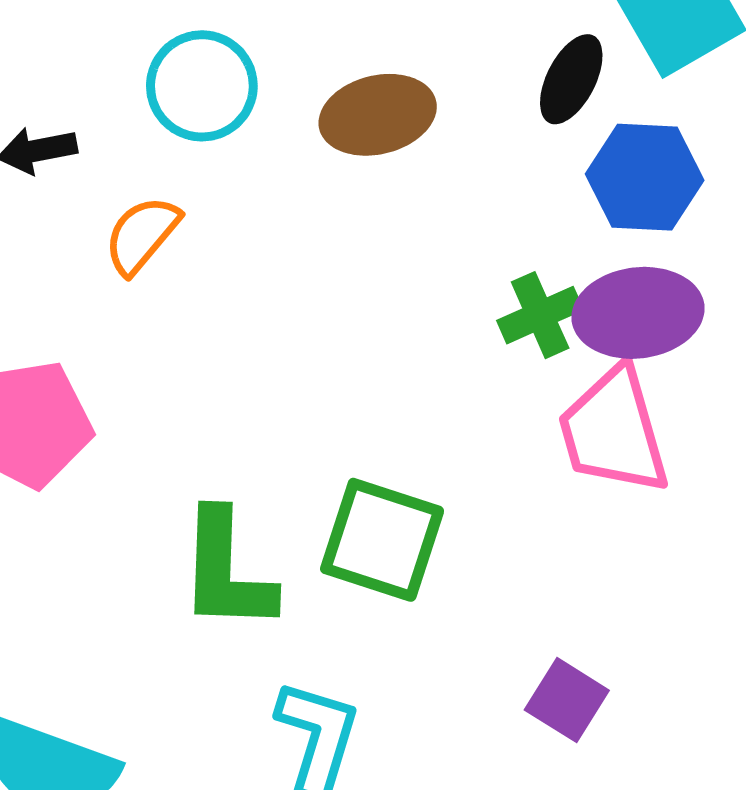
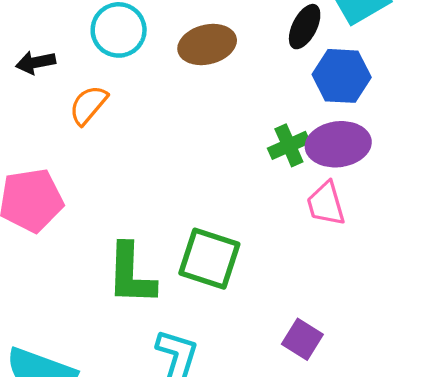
pink trapezoid: (614, 431) -> (326, 204), size x0.7

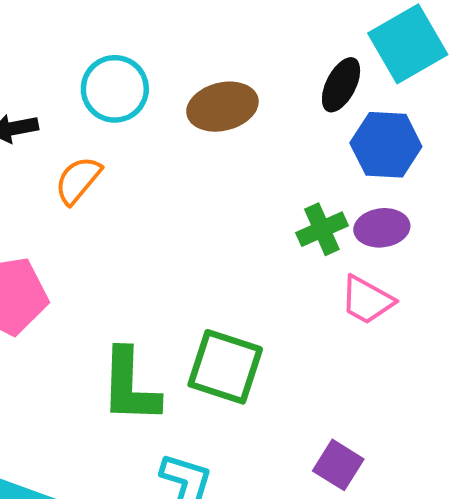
purple ellipse: (338, 144) -> (382, 228), size x0.7
pink trapezoid: (326, 204) -> (367, 300), turned -45

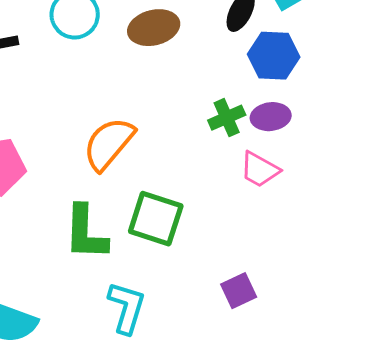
orange semicircle: (78, 180) -> (109, 144), moved, size x1.5
purple square: (338, 465) -> (239, 291), turned 33

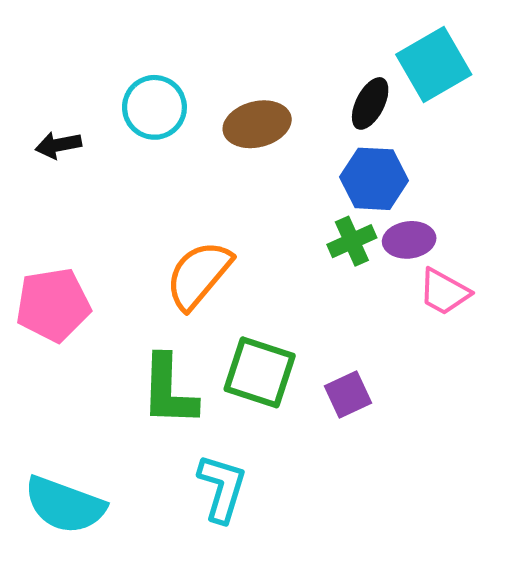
blue hexagon: (274, 56) -> (374, 179), moved
pink trapezoid: (260, 170) -> (444, 292), moved
purple square: (239, 291) -> (348, 394), moved

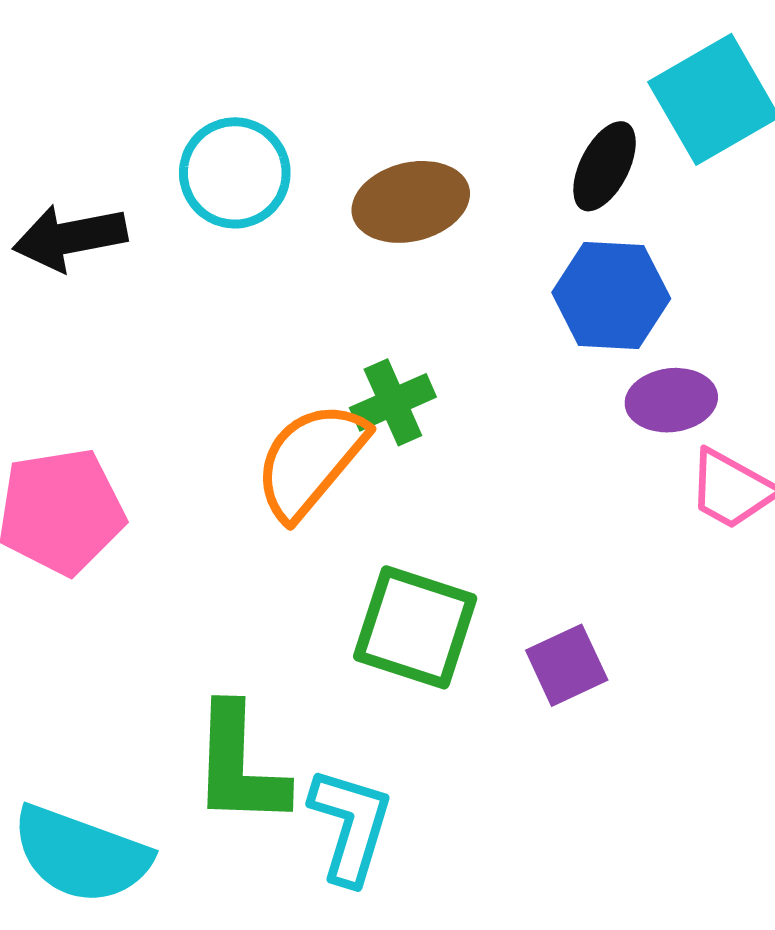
black arrow: (58, 145) -> (70, 238), size x1.4
green cross: (352, 241) -> (393, 402), moved
green L-shape: (169, 391) -> (239, 765), moved

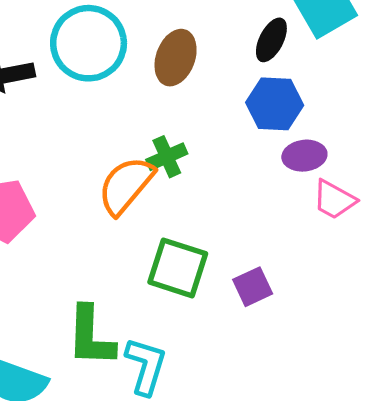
cyan circle: (235, 173) -> (89, 43), size x1.4
brown ellipse: (411, 202) -> (176, 58), turned -56

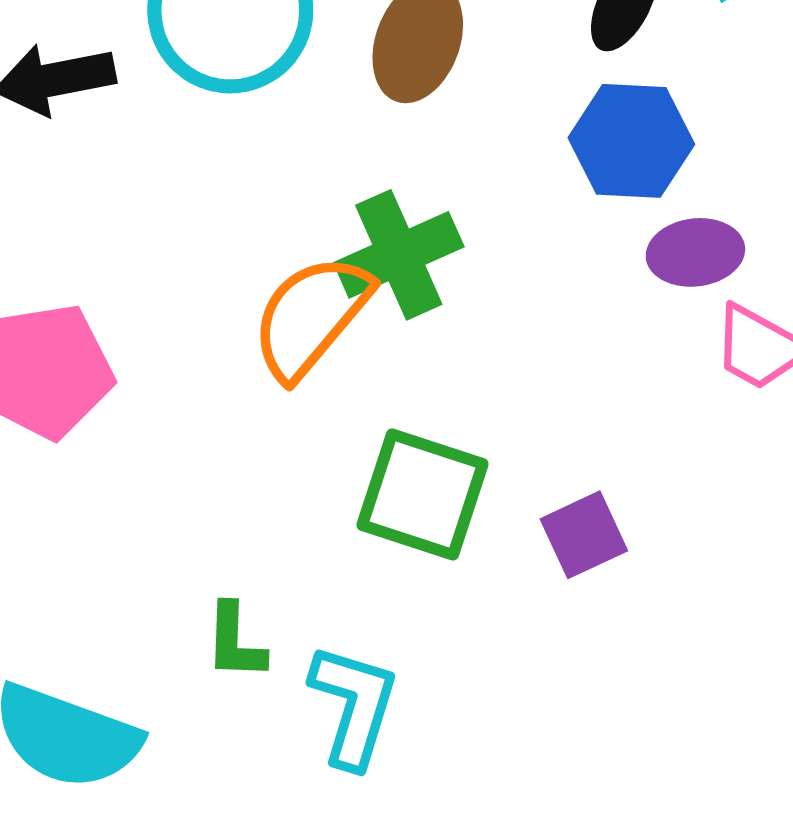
green cross: (167, 157) -> (399, 255), size x1.4
green L-shape: (91, 336) -> (235, 642), size x0.6

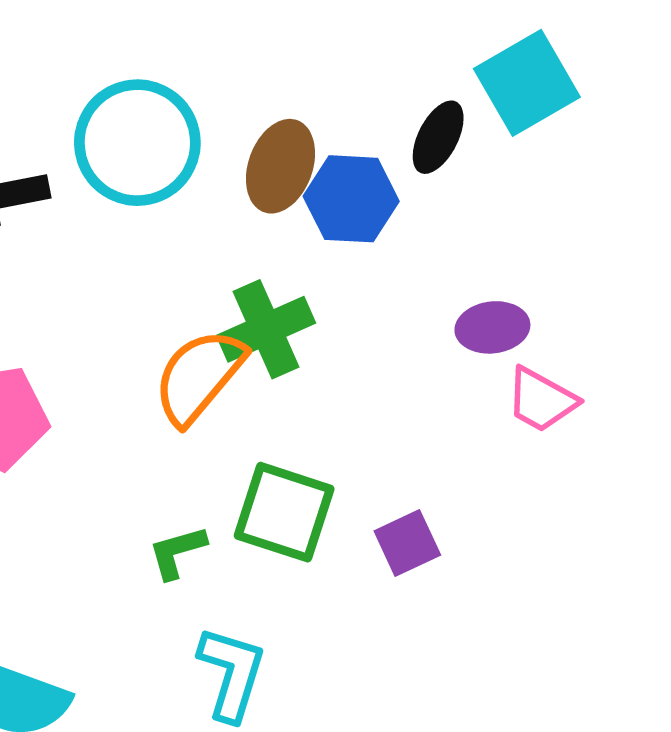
blue hexagon: (631, 141) -> (351, 199), moved
green L-shape: (235, 642) -> (177, 552), moved, turned 72

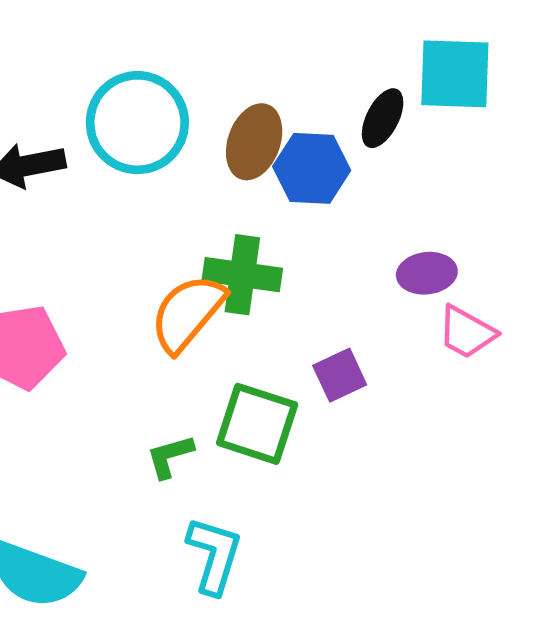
cyan square: (527, 83) -> (455, 74), turned 32
green cross: (266, 329) -> (242, 275), turned 32
purple square: (407, 543) -> (340, 375), moved

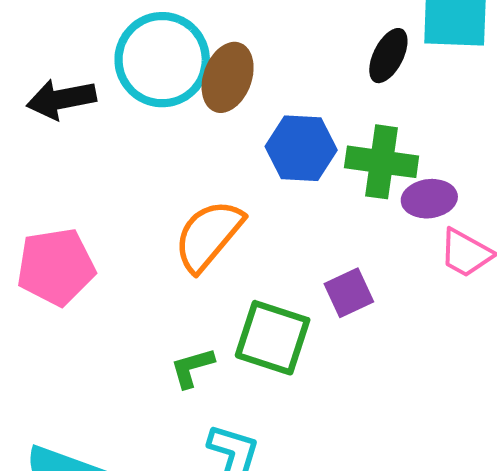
brown ellipse: (254, 142) -> (228, 77), moved
blue hexagon: (312, 168) -> (301, 148), moved
green cross: (242, 275) -> (382, 162), moved

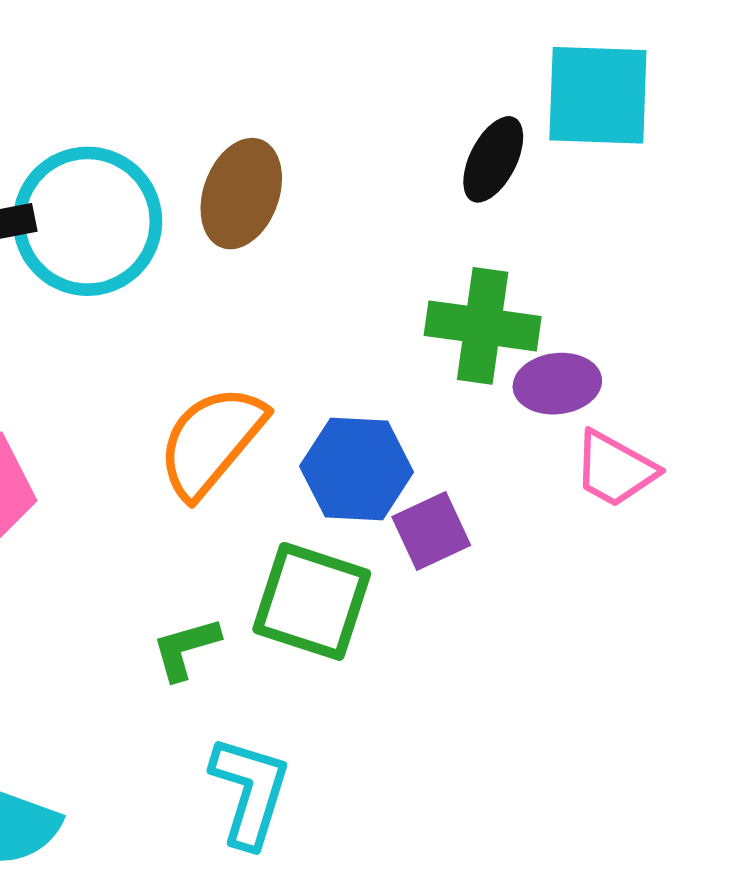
cyan circle: (162, 60) -> (87, 221), moved
blue hexagon: (301, 148) -> (357, 469), moved

